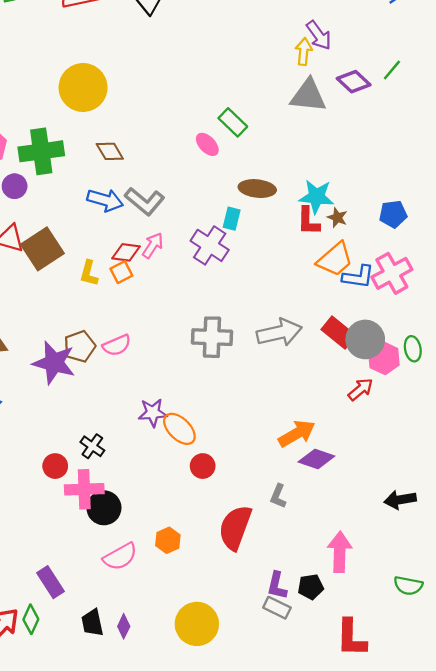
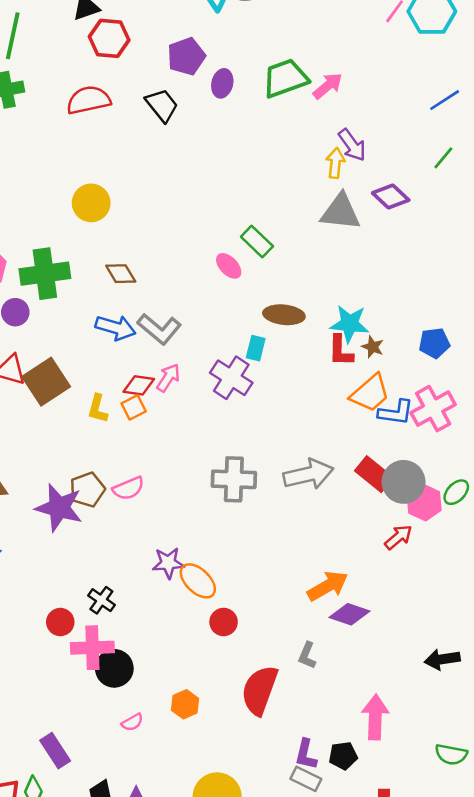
green line: (392, 70) -> (443, 158), moved
yellow circle: (83, 88) -> (91, 203), size x0.7
green ellipse: (413, 349) -> (456, 492), turned 55
pink semicircle: (120, 557) -> (132, 722), size x0.6

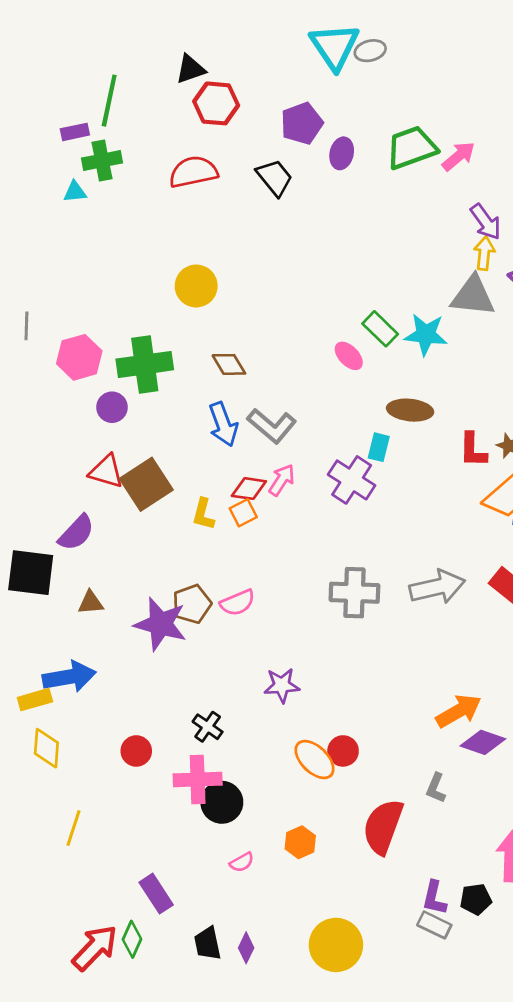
yellow arrow: (335, 163) -> (484, 253), moved
cyan star: (350, 324) -> (426, 334), moved
blue arrow: (116, 328) -> (223, 424), turned 54
orange ellipse: (198, 581) -> (315, 760), moved
red circle: (60, 622) -> (136, 751), moved

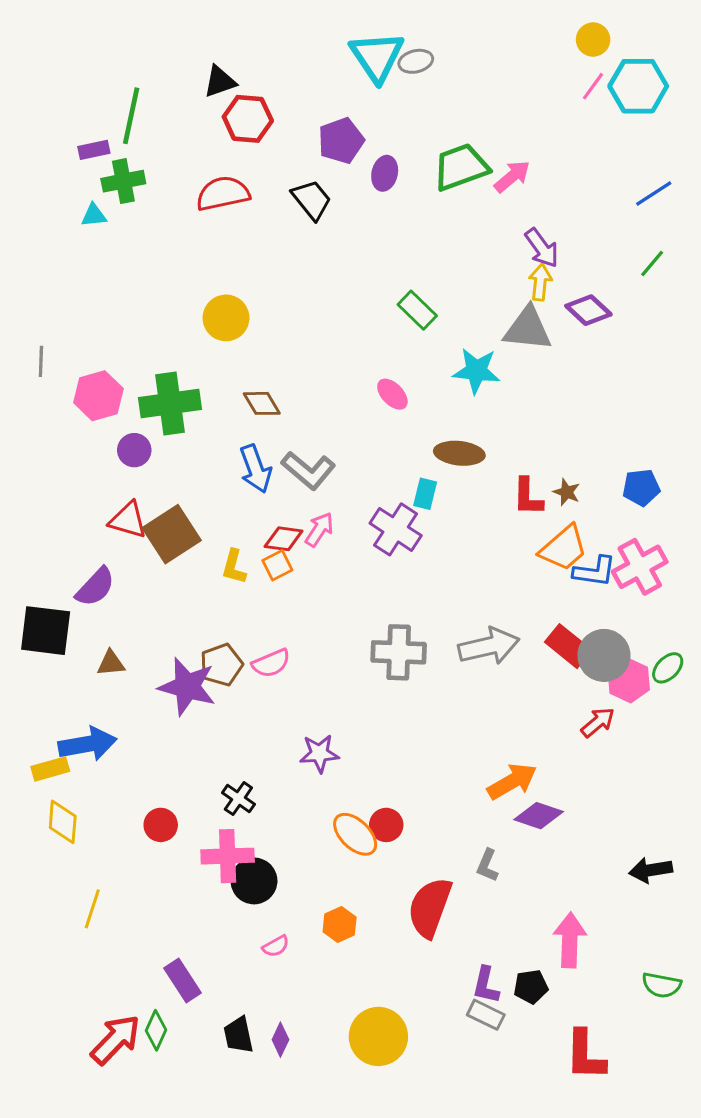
green rectangle: (380, 329) -> (417, 310), moved

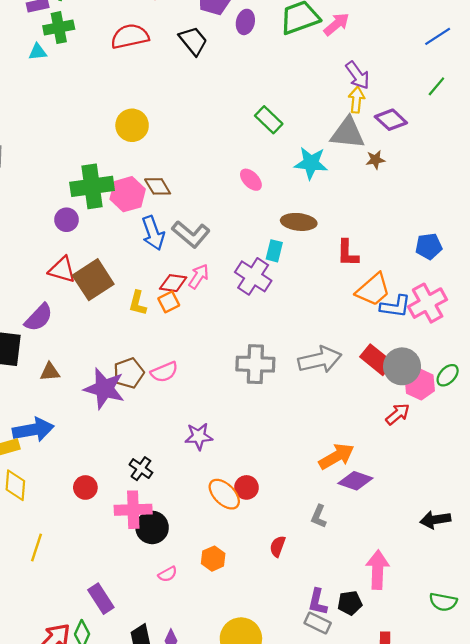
pink hexagon: (98, 396) -> (128, 194), moved
brown star: (567, 492) -> (375, 160), moved, turned -30
red semicircle: (430, 907) -> (278, 546), size x0.5

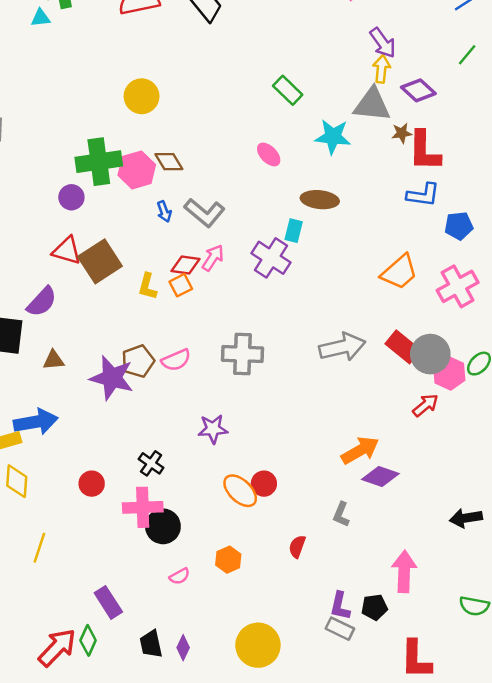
blue arrow: (153, 233) -> (164, 212), size x0.6
red L-shape: (348, 253) -> (424, 151), moved, size x1.4
blue L-shape: (395, 306) -> (423, 195), moved
gray cross: (255, 364) -> (243, 354), moved

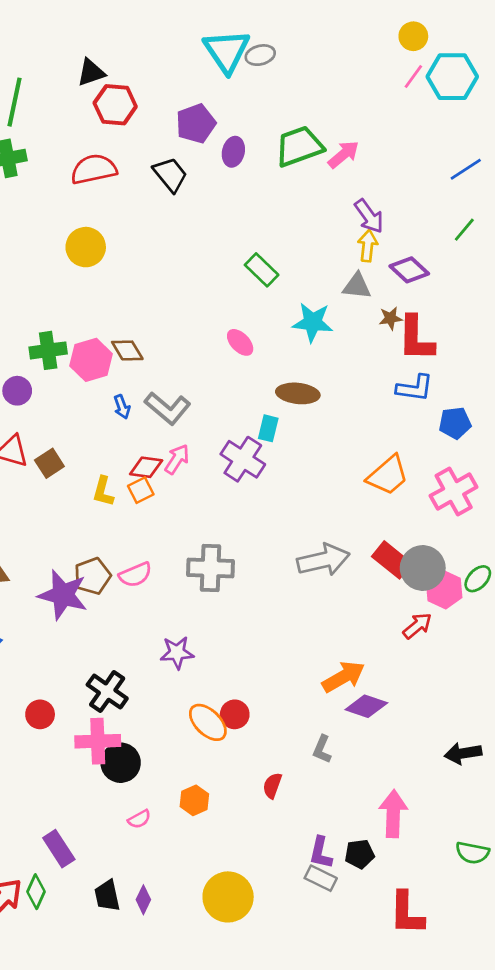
yellow circle: (142, 96) -> (86, 247), moved
gray triangle: (372, 105) -> (357, 286), size x0.7
green cross: (99, 162) -> (48, 350), size x0.7
brown square: (100, 261) -> (49, 463), size x0.6
black cross: (151, 463) -> (107, 692), size x1.4

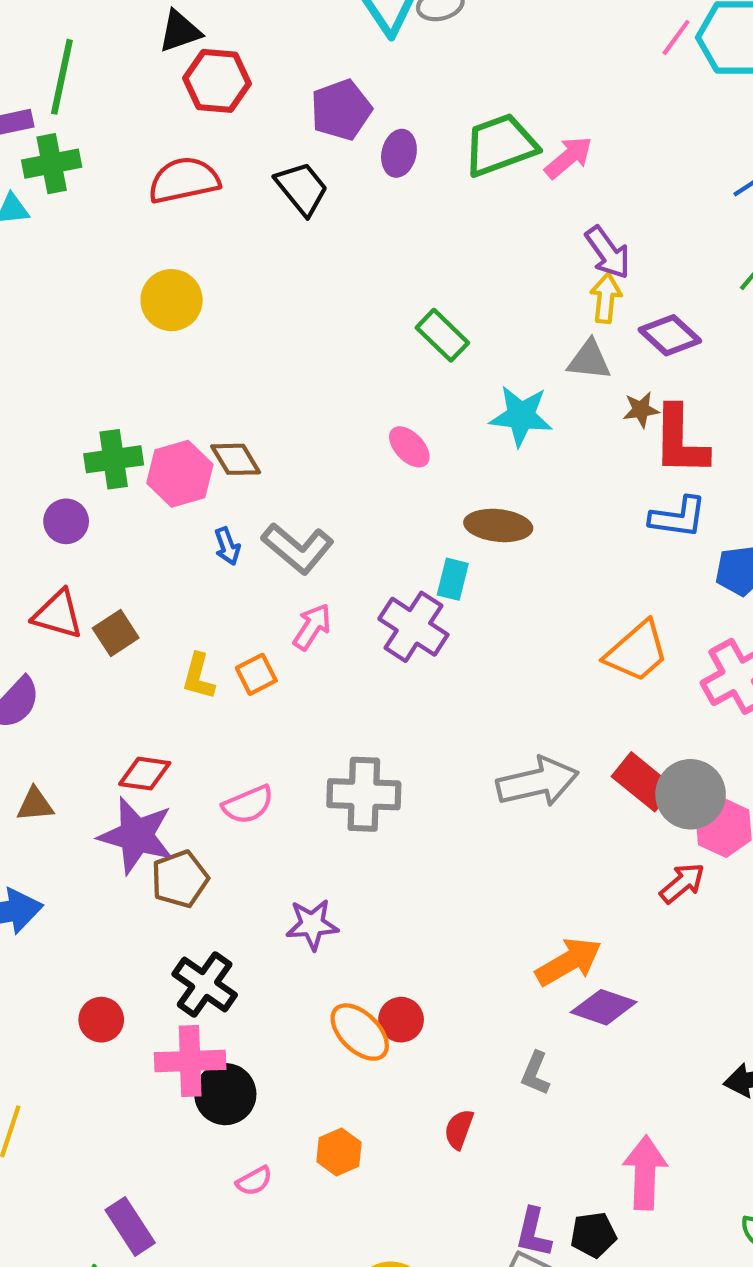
red diamond: (146, 467) -> (145, 774), moved
brown pentagon: (92, 576) -> (180, 879), moved

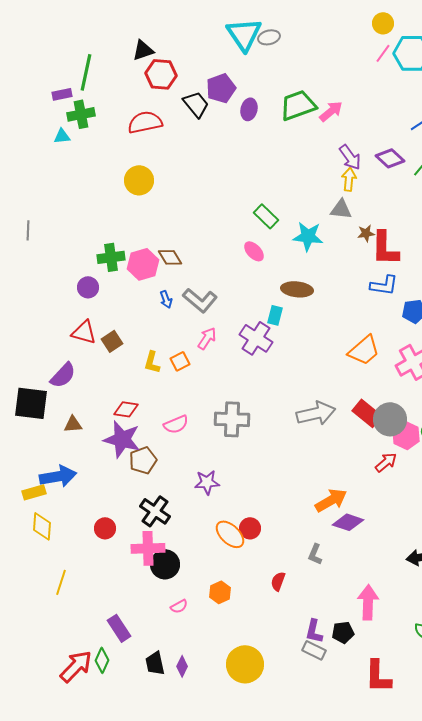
black trapezoid: (302, 188) -> (196, 104), moved
green rectangle: (442, 335) -> (266, 216), moved
purple diamond: (670, 335) -> (390, 158), moved

